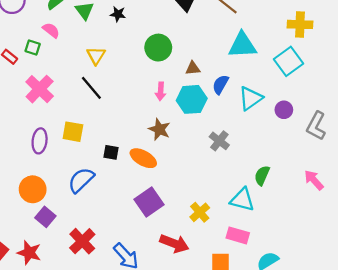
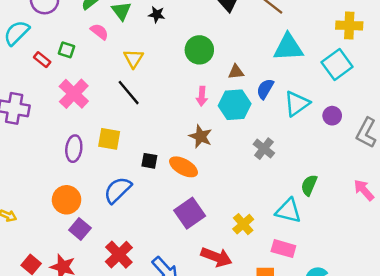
pink semicircle: (51, 30) -> (99, 32), moved

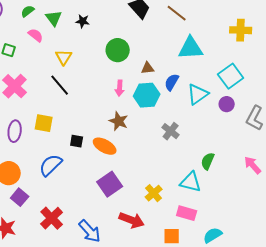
cyan square: (337, 65) -> (231, 76), moved

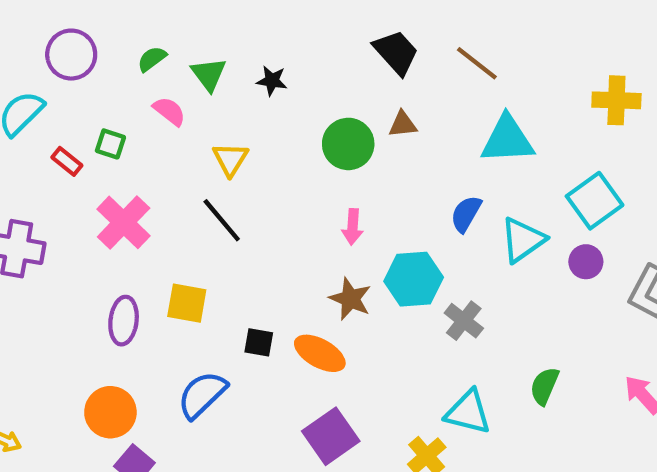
brown triangle: (148, 68) -> (403, 124), moved
cyan hexagon: (147, 95) -> (414, 279), moved
cyan triangle: (191, 182) -> (468, 412), moved

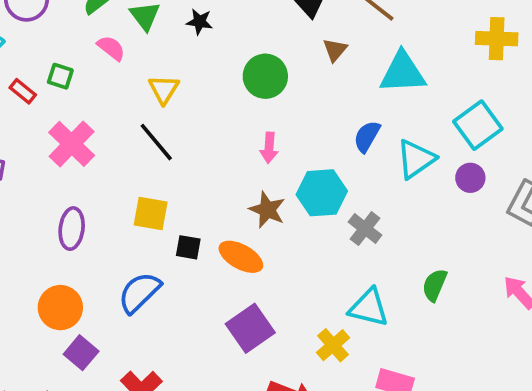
brown triangle: (403, 124) -> (335, 50), moved, turned -44
yellow square: (187, 303) -> (151, 214), moved

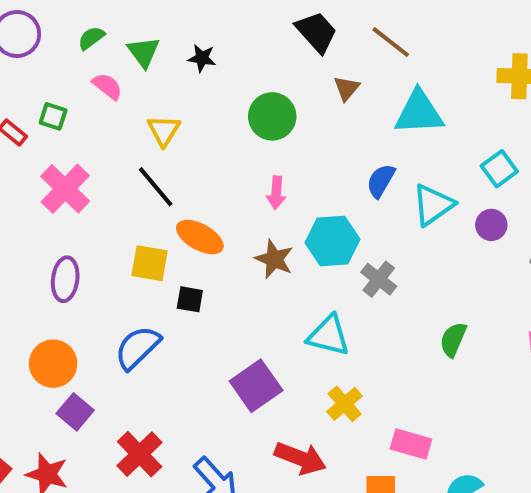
cyan square: (478, 125) -> (499, 169), size x0.7
orange ellipse: (241, 257) -> (200, 237), moved
cyan triangle: (369, 308) -> (328, 336), moved

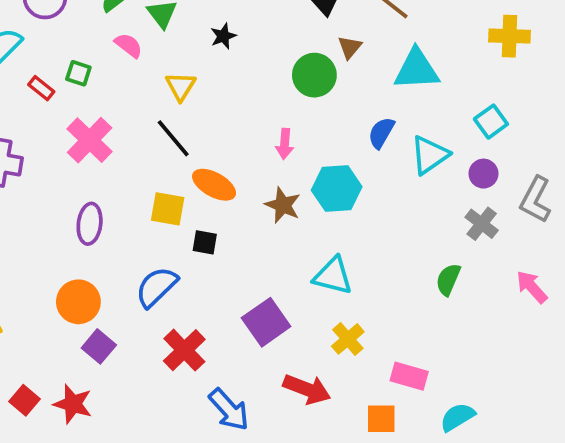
black star: (202, 58) -> (223, 36), moved, turned -30
green circle: (272, 116) -> (314, 75), moved
gray cross: (379, 279) -> (482, 224), moved
red cross: (140, 454) -> (184, 350), moved

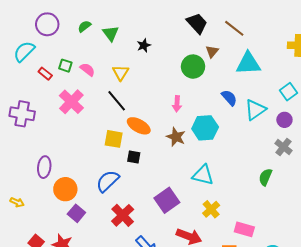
pink semicircle: (129, 45) -> (87, 70), moved
blue semicircle: (381, 133) -> (229, 98), turned 108
purple ellipse: (90, 224) -> (44, 167), moved

